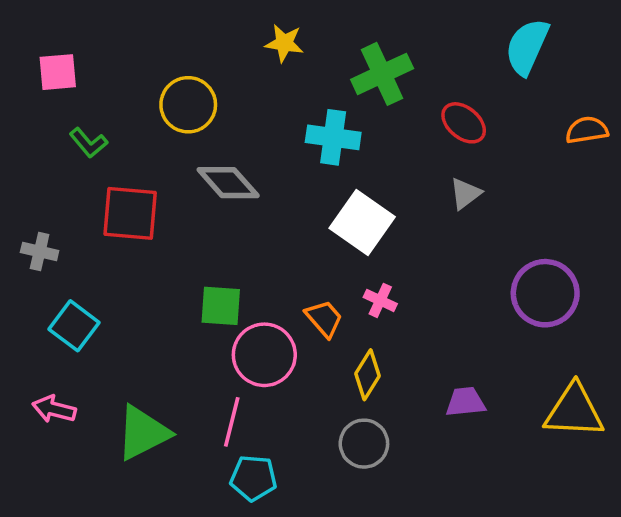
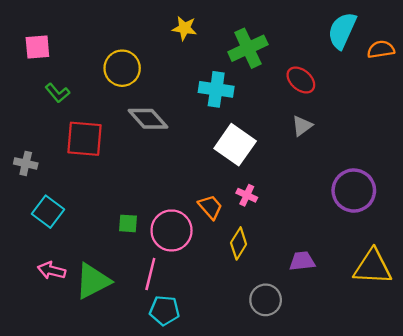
orange semicircle: (587, 130) -> (381, 49), moved
green square: (221, 306) -> (128, 223), moved, size x0.7
pink arrow: (54, 409) -> (52, 270), moved
gray circle: (364, 444) -> (266, 300), moved

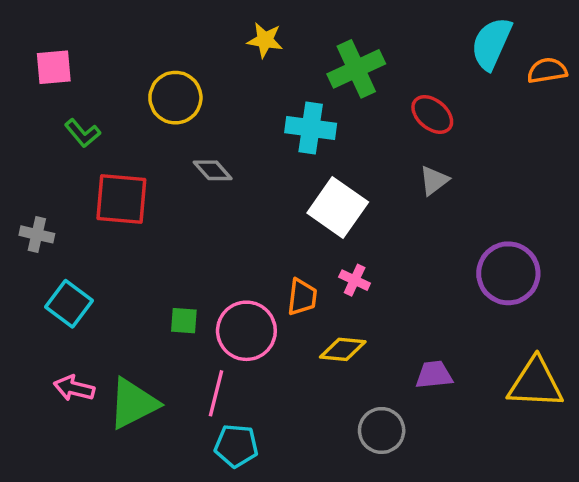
gray diamond: (148, 119) -> (213, 170), size x0.7
orange trapezoid: (210, 207) -> (302, 297), turned 48
yellow diamond: (239, 243) -> (343, 349), turned 64

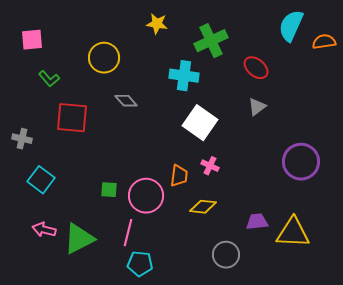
yellow triangle: (535, 383) -> (293, 233), moved

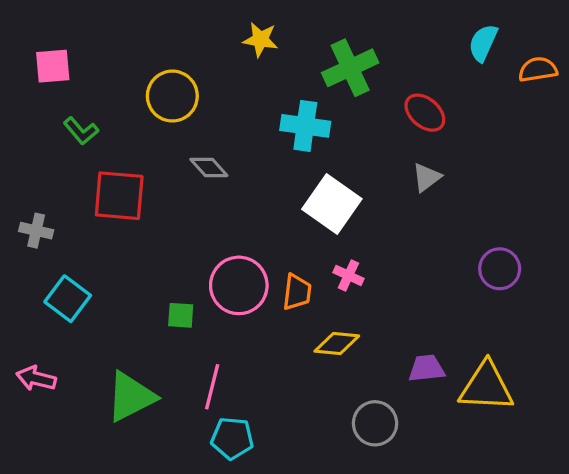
cyan semicircle: (291, 26) -> (483, 43), size x0.7
purple circle: (301, 162) -> (500, 269), size x0.7
pink circle: (146, 196) -> (239, 285), moved
pink arrow: (44, 230) -> (36, 378), moved

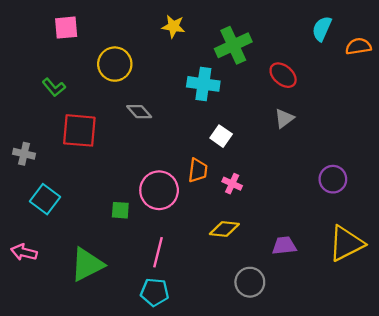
pink square: (53, 66) -> (66, 28), moved
white square: (332, 204) -> (221, 136), size x0.6
orange trapezoid: (297, 292) -> (198, 170), moved
pink line: (212, 387) -> (158, 252), moved
yellow triangle: (486, 387) -> (346, 243), moved, turned -30

